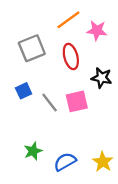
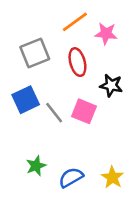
blue square: (24, 91) -> (26, 100), size x1.5
pink square: (77, 101) -> (84, 111), turned 35

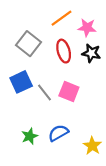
gray square: (35, 53) -> (29, 44), turned -30
black star: (111, 85) -> (91, 53), moved
blue semicircle: (71, 177) -> (58, 133), moved

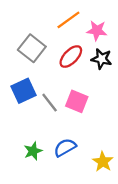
red ellipse: (64, 51) -> (71, 57), turned 60

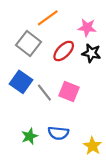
orange line: (68, 20) -> (48, 18), moved
blue square: (24, 91) -> (21, 82), turned -30
blue semicircle: (65, 148) -> (58, 133), turned -144

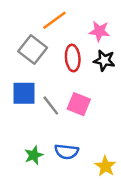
red ellipse: (64, 51) -> (73, 58), turned -50
blue square: (21, 82) -> (24, 93), turned -35

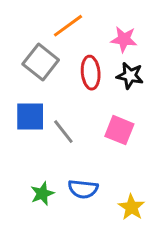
pink square: (79, 104) -> (119, 130), moved

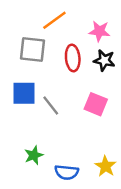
gray square: (41, 62) -> (33, 49), turned -32
blue semicircle: (83, 189) -> (67, 172), moved

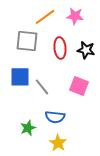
pink star: (99, 31) -> (75, 16), moved
yellow star: (105, 166) -> (58, 143), moved
blue semicircle: (67, 172) -> (55, 117), moved

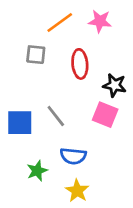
gray square: (27, 41) -> (36, 55), size x0.7
black star: (86, 50) -> (115, 85), moved
blue square: (20, 77) -> (20, 123), moved

